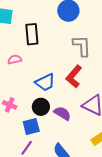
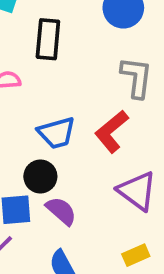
purple semicircle: (62, 113) -> (61, 211), moved

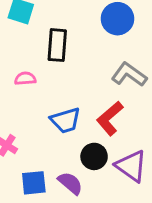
gray L-shape: (136, 77) -> (129, 74), turned -60
black circle: (40, 176) -> (94, 156), moved

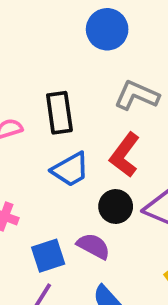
black rectangle: (57, 45) -> (59, 113), moved

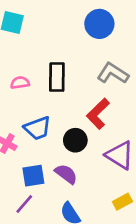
blue trapezoid: (70, 170) -> (38, 128), moved
black circle: (116, 206) -> (75, 140), moved

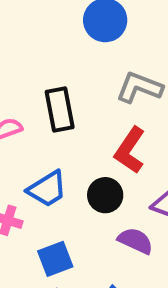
purple semicircle: (66, 174) -> (136, 241), moved

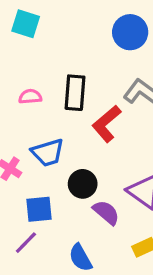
red L-shape: (130, 150) -> (107, 124), moved
black circle: (105, 195) -> (83, 184), moved

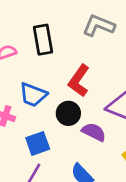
red L-shape: (107, 124) -> (79, 81), moved
blue trapezoid: (48, 153) -> (33, 95), turned 52

